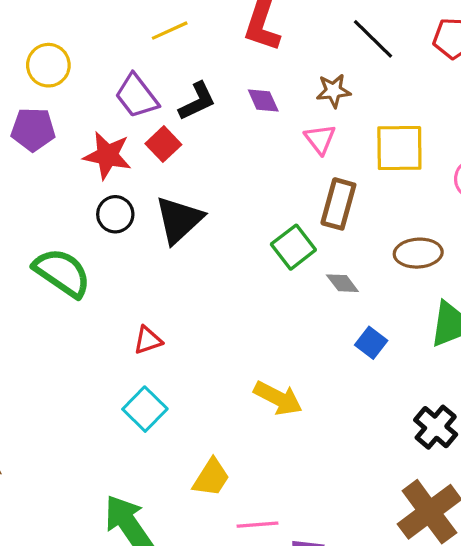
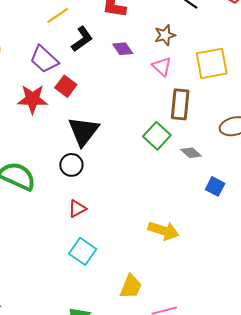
black L-shape: (197, 101) -> (82, 39), moved
black circle: (115, 214) -> (71, 165), moved

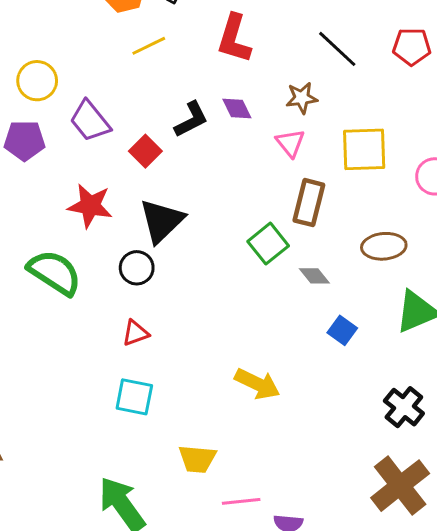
black L-shape: (82, 39) -> (191, 119), moved
purple trapezoid: (44, 59) -> (90, 121), moved
red star: (33, 99) -> (90, 206), moved
cyan square: (83, 251) -> (134, 397), turned -32
yellow trapezoid: (131, 287) -> (197, 459), turned 64

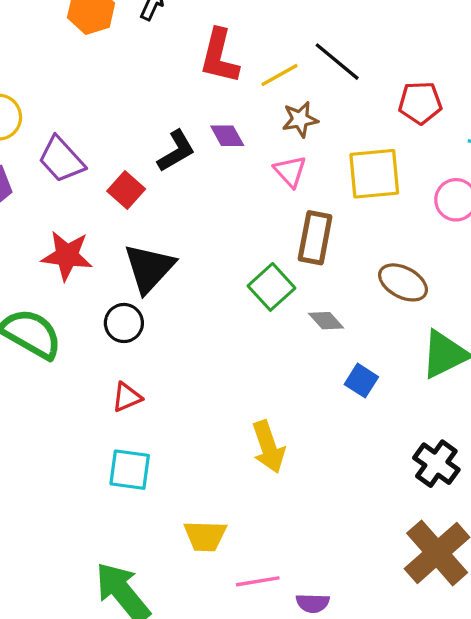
yellow line: (149, 46) -> (279, 75), moved
red pentagon: (412, 47) -> (420, 103), moved
brown ellipse: (384, 246) -> (403, 282), turned 36
yellow arrow: (257, 384) -> (268, 447), turned 48

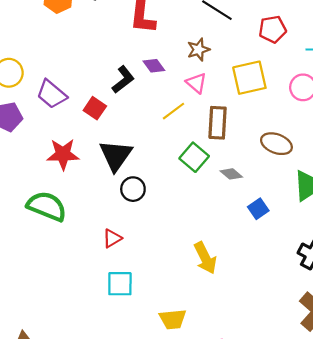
yellow line: (279, 75) -> (173, 111), moved
black circle: (124, 323) -> (133, 189), moved
blue square: (361, 381) -> (258, 209), turned 30

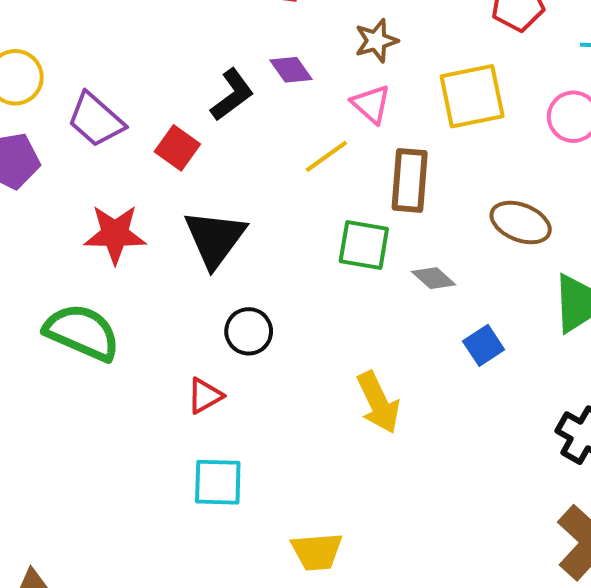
green square: (194, 157) -> (364, 245), turned -32
black circle: (133, 189) -> (249, 331), moved
yellow arrow: (205, 258) -> (378, 402), moved

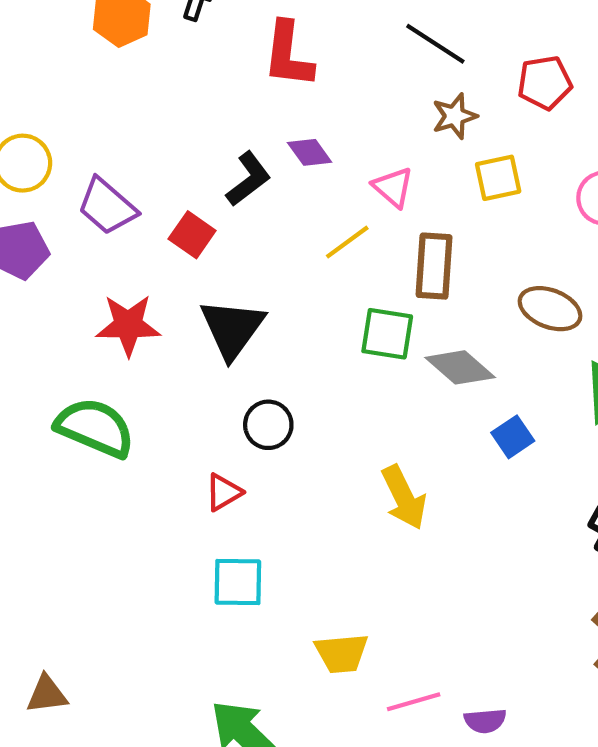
brown star: (376, 41) -> (455, 116), moved
yellow square: (472, 96) -> (498, 178), size x0.7
gray diamond: (434, 278) -> (460, 367), size x1.5

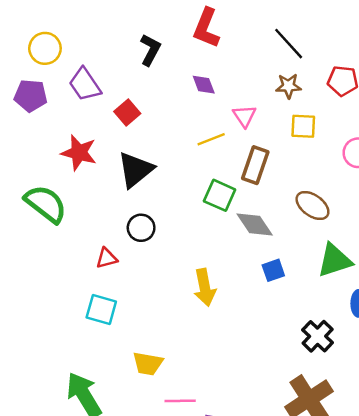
black L-shape: (248, 179) -> (150, 50), moved, turned -40

